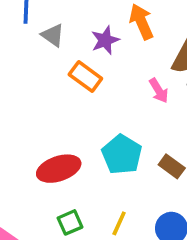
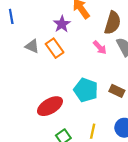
gray triangle: (53, 35) -> (32, 46), moved
orange rectangle: (85, 76) -> (55, 48), turned 30

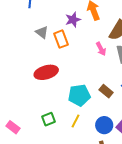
cyan pentagon: (86, 90) -> (79, 95), moved, turned 30
red ellipse: (50, 106) -> (46, 72), moved

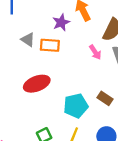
orange rectangle: (61, 39) -> (50, 45), turned -60

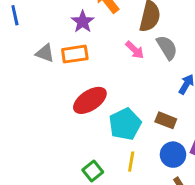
red ellipse: (37, 84) -> (90, 100), moved
brown rectangle: (105, 98) -> (166, 120), moved

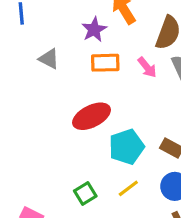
orange rectangle: (75, 54) -> (105, 63), moved
yellow line: (131, 162) -> (128, 188), turned 36

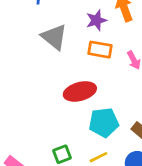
gray triangle: (49, 59) -> (54, 37), size x1.5

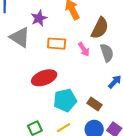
purple star: (96, 20) -> (39, 18), moved

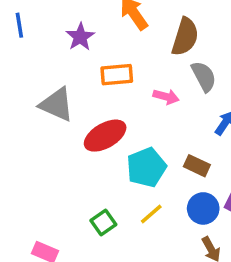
gray triangle: (20, 37) -> (57, 104), moved
pink arrow: (84, 49) -> (166, 97), moved, turned -32

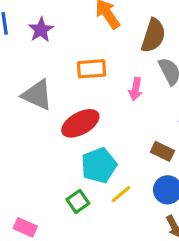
purple star: (80, 37) -> (41, 30), moved
pink arrow: (166, 97) -> (136, 89), turned 85
cyan pentagon: (146, 167) -> (99, 165), moved

